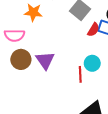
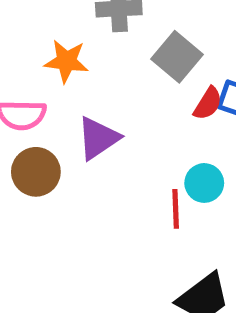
purple triangle: (45, 60) -> (98, 138), moved, turned 30

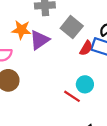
purple triangle: (98, 138) -> (39, 40), moved
red line: (176, 209) -> (72, 96), turned -54

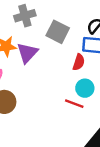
red semicircle: (86, 48) -> (79, 62), moved

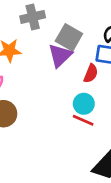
purple triangle: (27, 53) -> (60, 55), moved
cyan circle: (85, 88) -> (84, 104), moved

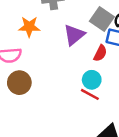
gray square: (69, 37) -> (102, 19), moved

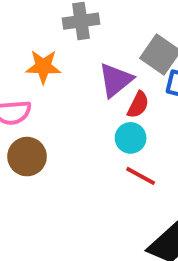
red semicircle: (100, 53) -> (138, 105), moved
cyan circle: (92, 80) -> (131, 138), moved

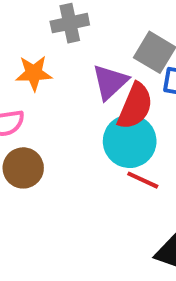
red semicircle: (138, 105) -> (135, 106), size x1.6
cyan circle: (131, 138) -> (130, 141), size x1.6

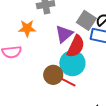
brown circle: (23, 168) -> (53, 75), moved
red line: (143, 180) -> (68, 82), moved

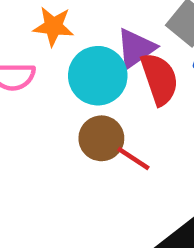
red semicircle: (76, 46) -> (160, 79), turned -50
cyan circle: (72, 63) -> (98, 76), moved

